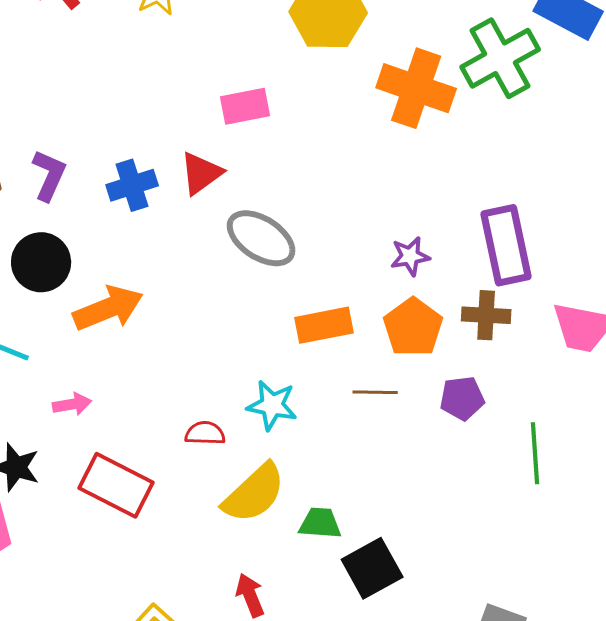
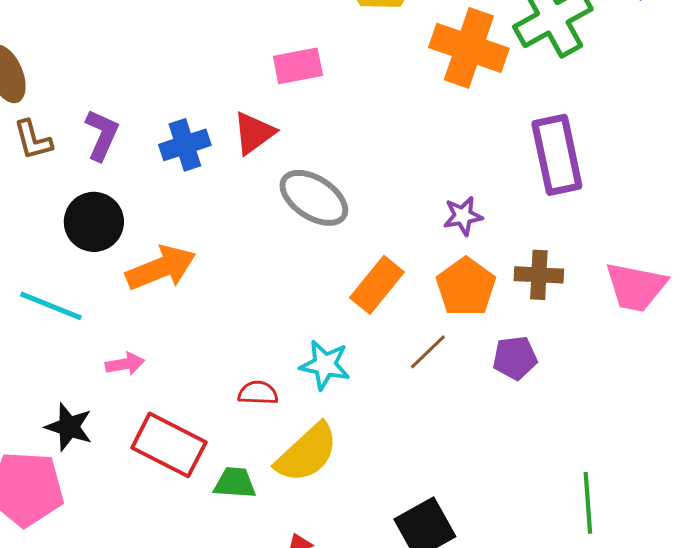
purple rectangle: (506, 245) -> (557, 155), moved
orange rectangle: (324, 325) -> (377, 285), turned -40
brown line: (375, 392) -> (428, 352), turned -45
green line: (535, 453) -> (588, 503), moved
green trapezoid: (320, 523) -> (235, 483), moved

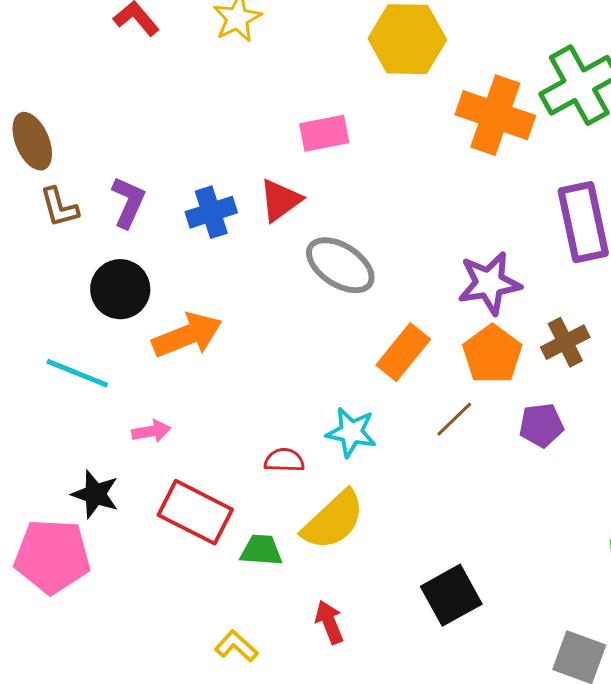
purple star: (463, 216) -> (489, 283), size x1.6
brown cross: (539, 275) -> (565, 342), turned -30

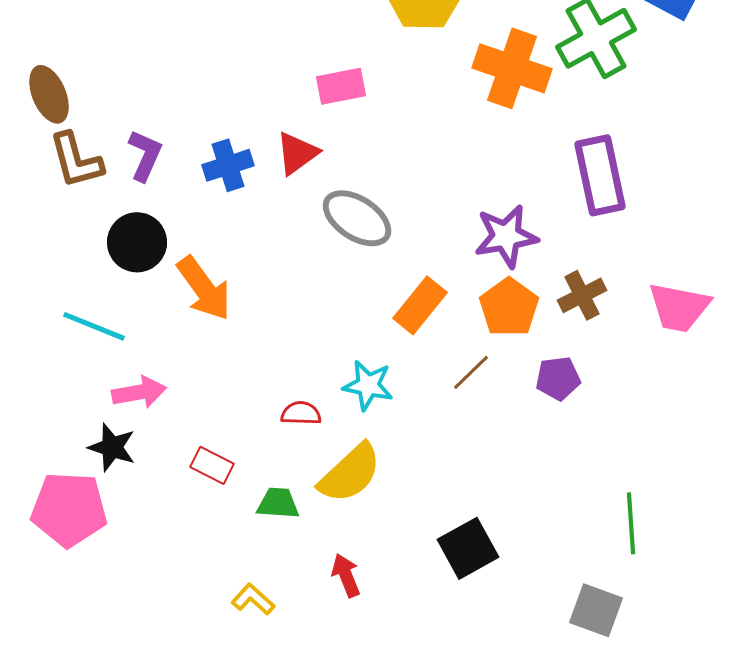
brown L-shape: (59, 207) -> (76, 160), size x1.4
orange arrow: (187, 335) -> (204, 288), turned 76
pink arrow: (151, 431) -> (139, 392), moved, size x1.4
red rectangle: (195, 512) -> (212, 465), size x0.6

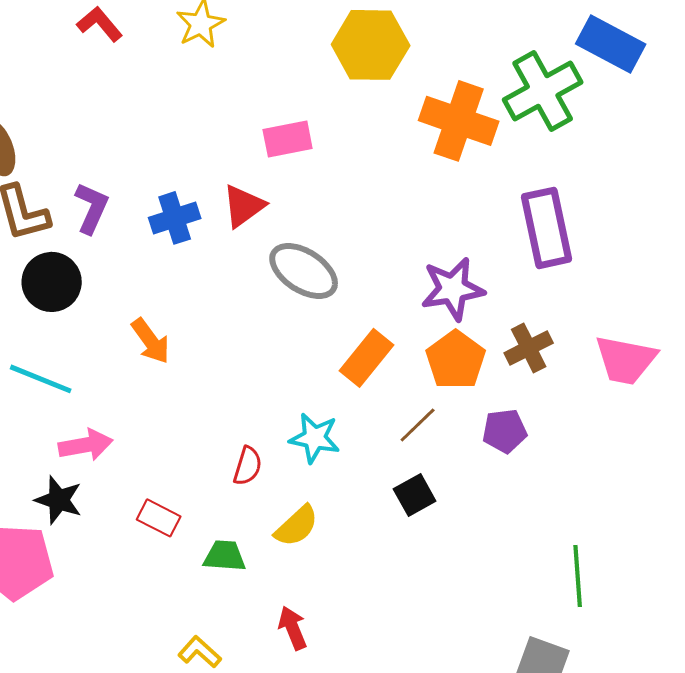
black circle: (137, 242) -> (52, 282), moved
orange arrow: (204, 288) -> (151, 341), size x0.7
red semicircle: (301, 413) -> (248, 466), turned 105
yellow semicircle: (350, 473) -> (297, 526), size x0.7
black square: (468, 548) -> (415, 495), moved, size x0.7

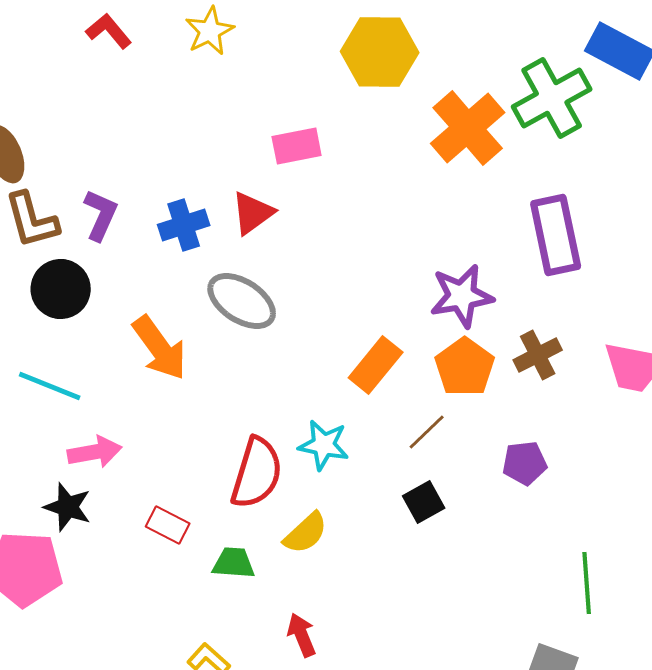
orange cross: (459, 121) -> (468, 128), turned 30
gray ellipse: (304, 271) -> (242, 301), moved
orange arrow: (151, 341) -> (160, 348), size x1.4
purple pentagon: (505, 431) -> (525, 463), moved
red semicircle: (248, 466) -> (257, 473), size x1.8

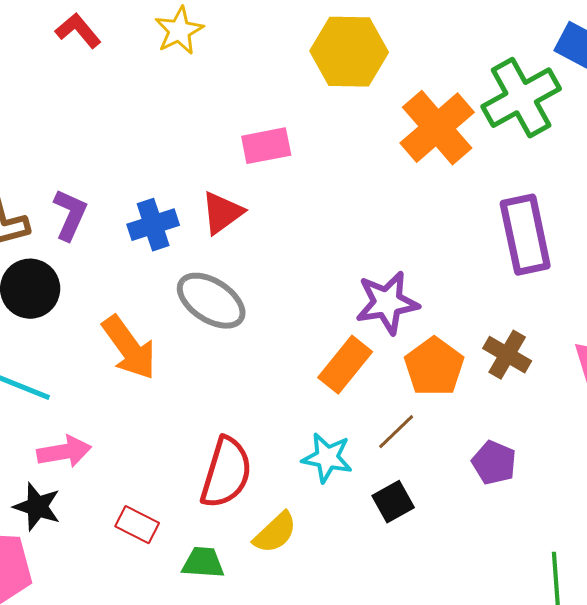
purple star: (462, 296) -> (387, 303), moved
brown cross: (538, 355) -> (507, 355), turned -33
cyan star: (324, 445) -> (327, 458), moved
purple pentagon: (525, 463) -> (494, 463), turned 30

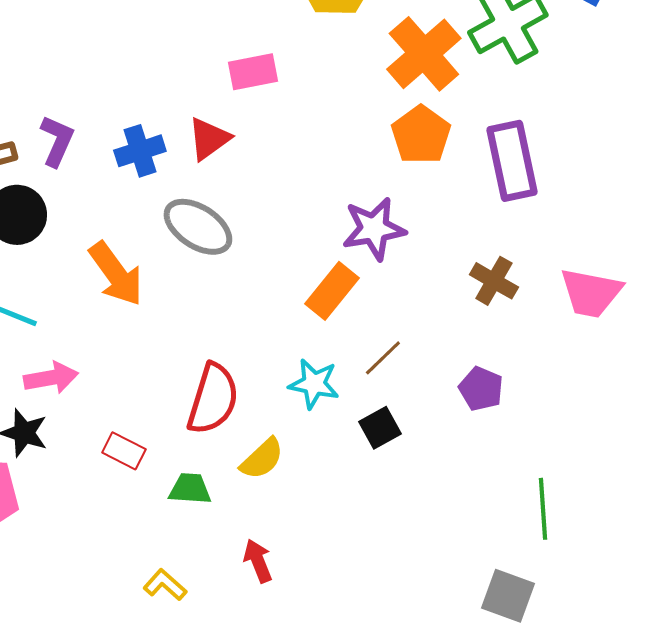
orange pentagon: (434, 367) -> (421, 135), moved

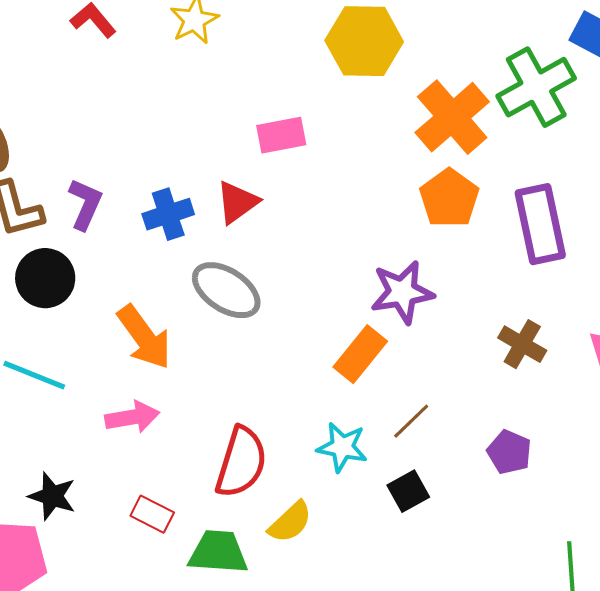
pink arrow: (51, 378) -> (132, 417), moved
green trapezoid: (190, 489) -> (218, 552), size x1.4

